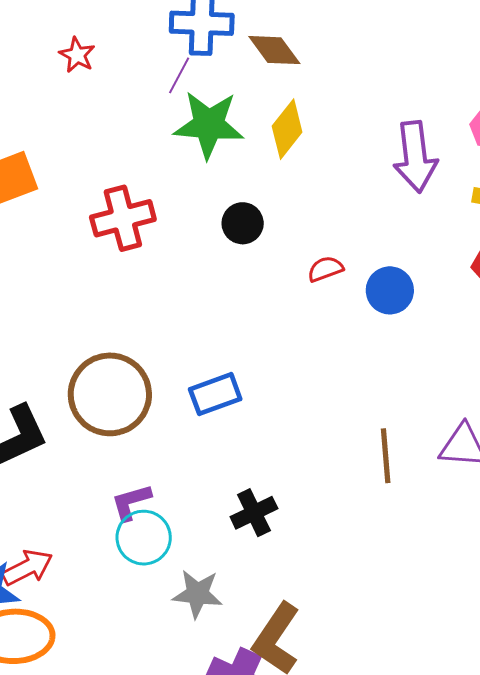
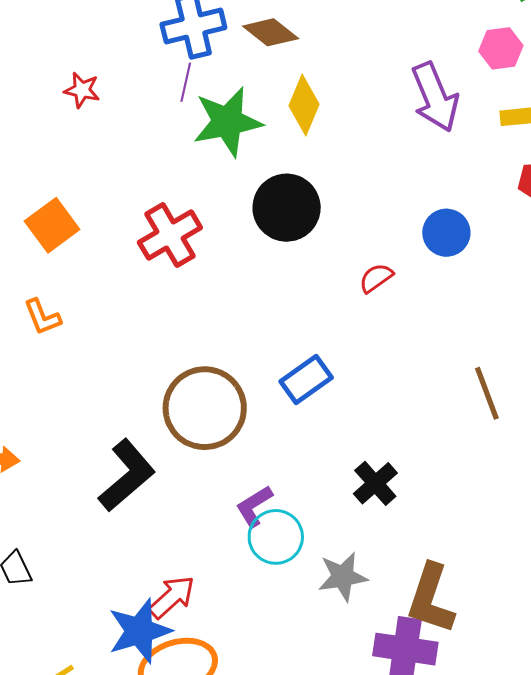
black circle: (243, 223) -> (287, 208), size x1.6
red semicircle: (325, 269) -> (376, 278), moved

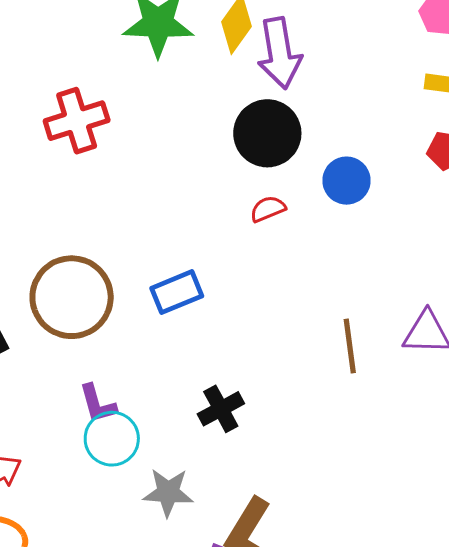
purple arrow: (435, 97) -> (279, 53), moved
black circle: (287, 208) -> (267, 133), moved
purple L-shape: (254, 506) -> (98, 404), turned -87

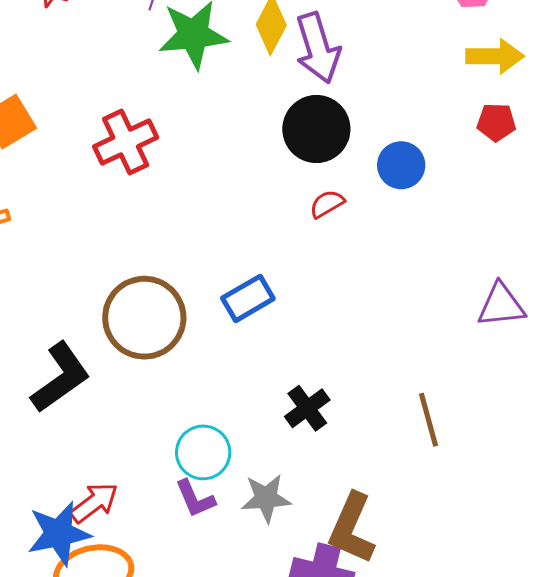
brown line: (350, 346) -> (429, 420), moved
purple L-shape: (98, 404) -> (195, 499), moved

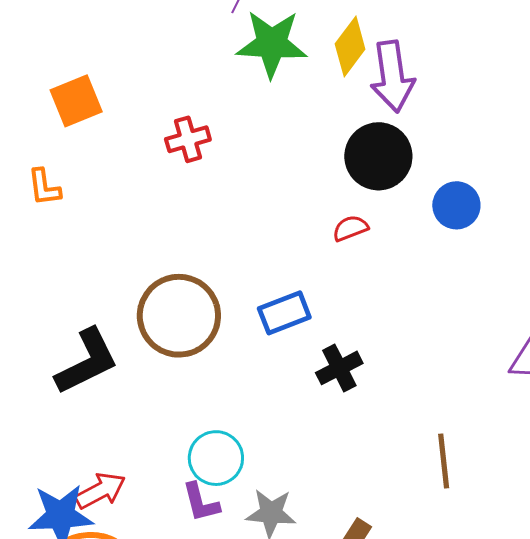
red cross: (126, 142) -> (188, 139), size x0.7
red semicircle: (327, 204) -> (350, 228), moved
black cross: (307, 408) -> (339, 368), moved

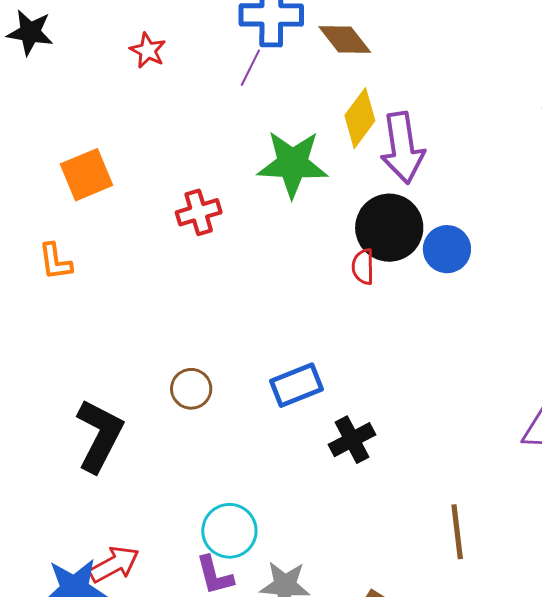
green star: (272, 44) -> (293, 164), moved
blue circle: (456, 205) -> (447, 249), moved
red semicircle: (350, 228) -> (363, 267), moved, turned -69
brown circle: (179, 316) -> (191, 389), size x0.5
black L-shape: (87, 362) -> (99, 436), turned -36

